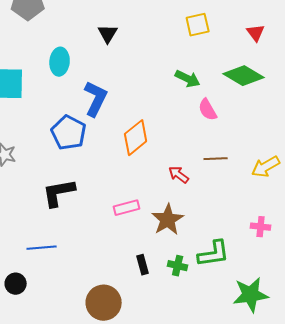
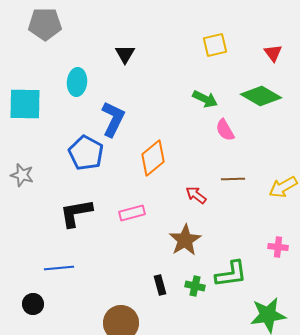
pink rectangle: (127, 208) -> (132, 213), moved

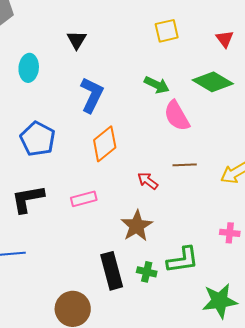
blue L-shape: (113, 119) -> (92, 95), moved
pink semicircle: (225, 130) -> (177, 116), size x1.4
black rectangle: (160, 285) -> (112, 271), size x1.8

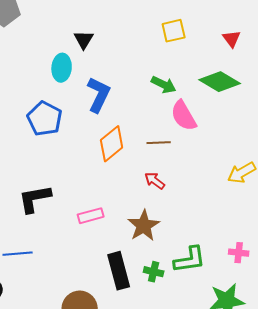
cyan ellipse: (29, 68) -> (62, 68), moved
blue pentagon: (38, 139) -> (45, 119), moved
brown line: (185, 165) -> (159, 143), moved
pink rectangle: (84, 199) -> (91, 216), moved
pink cross: (230, 233) -> (239, 253), moved

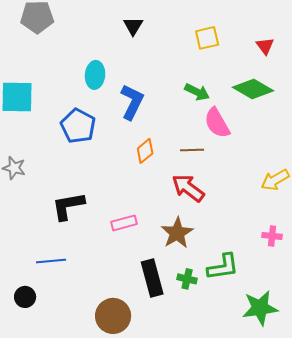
black triangle: (84, 40) -> (133, 26), moved
orange diamond: (112, 144) -> (145, 151), size x0.7
red arrow: (155, 181) -> (188, 188), size x1.6
pink cross: (239, 253) -> (272, 236), moved

